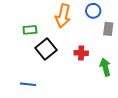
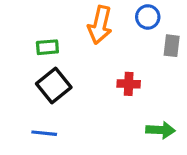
black square: (46, 49) -> (54, 85), moved
green arrow: (105, 67) -> (160, 130), moved, turned 108

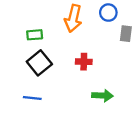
red cross: (129, 84) -> (84, 62), moved
green arrow: (160, 130) -> (102, 96), moved

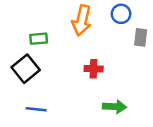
black square: (39, 63) -> (26, 69), moved

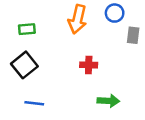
green rectangle: (39, 39) -> (27, 29), moved

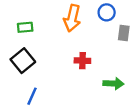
green arrow: (108, 101) -> (113, 84), moved
blue line: (34, 103) -> (32, 96), turned -72

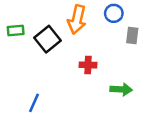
green rectangle: (25, 27) -> (16, 31), moved
black square: (23, 61) -> (48, 39), moved

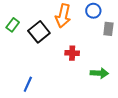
green rectangle: (16, 31) -> (13, 25), turned -48

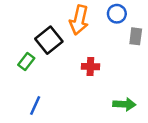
green rectangle: (13, 25) -> (26, 62), moved
green arrow: (99, 73) -> (124, 104), moved

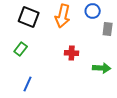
black square: (49, 40) -> (29, 17), moved, turned -30
green arrow: (124, 104) -> (102, 68), moved

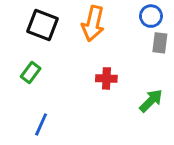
blue circle: (93, 11) -> (151, 16), moved
green arrow: (102, 68) -> (151, 101), turned -48

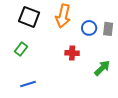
blue circle: (151, 16) -> (89, 28), moved
blue line: (41, 124) -> (28, 84), turned 49

